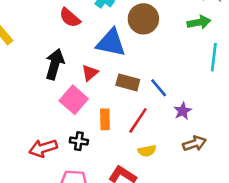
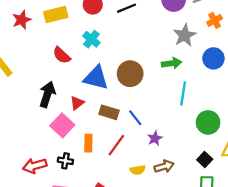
brown circle: (143, 19) -> (130, 74), moved
yellow semicircle: (147, 151) -> (138, 170), moved

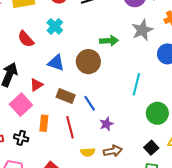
green arrow: (172, 63) -> (109, 41), moved
blue triangle: (96, 78) -> (56, 63), size x0.7
red line: (116, 145) -> (70, 127), turned -55

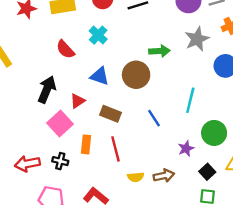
blue line: (90, 103) -> (154, 118), moved
purple star: (106, 124) -> (186, 148), moved

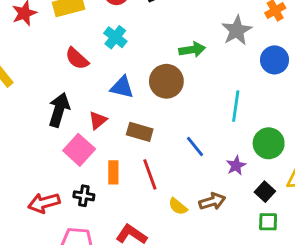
blue line: (154, 118) -> (195, 147), moved
yellow semicircle: (136, 177) -> (178, 206), turned 49

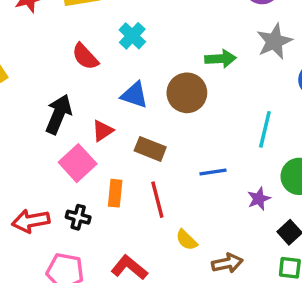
blue line: (195, 147) -> (213, 172), turned -65
brown arrow: (212, 201) -> (227, 263), moved

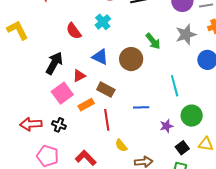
green arrow: (220, 59) -> (153, 41), turned 48
cyan line: (265, 129) -> (175, 86), turned -35
orange rectangle: (115, 193) -> (86, 105), moved, turned 49

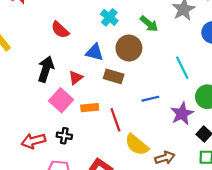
cyan cross: (103, 22) -> (109, 17), moved
brown rectangle: (106, 90) -> (114, 76), moved
orange rectangle: (86, 105) -> (90, 108), turned 35
purple star: (166, 126) -> (182, 114), size x1.5
yellow semicircle: (121, 145) -> (137, 145), size x1.6

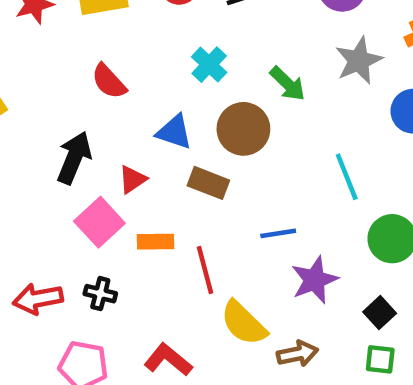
purple star: (182, 114) -> (314, 280), moved

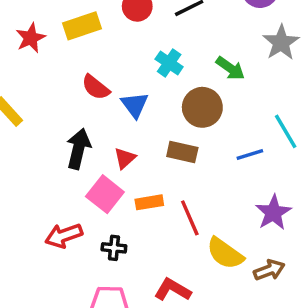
blue triangle: (174, 132) -> (135, 105), moved, turned 44
blue line: (278, 233) -> (250, 154), moved
red arrow: (38, 299) -> (64, 236), moved

